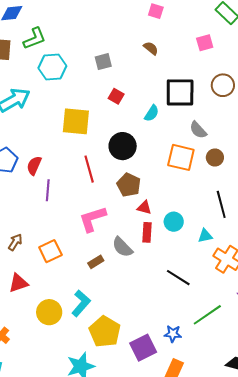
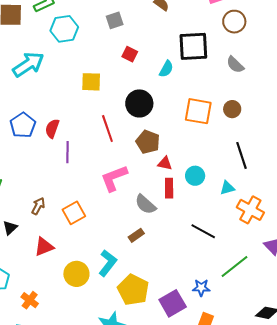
brown circle: (223, 85) -> (234, 22), moved
yellow square: (76, 121) -> (91, 82), size x0.7
gray semicircle: (198, 130) -> (235, 65), moved
brown rectangle: (96, 262) -> (136, 235), moved

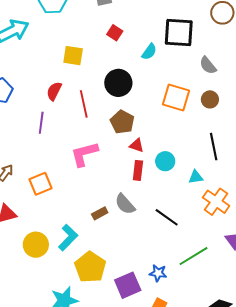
gray semicircle: (235, 65) -> (208, 65), moved
red semicircle: (52, 128) -> (54, 91), moved
gray semicircle: (145, 204) -> (125, 204), moved

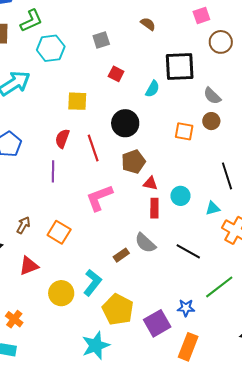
orange square: (176, 97) -> (184, 131), size x0.7
brown circle: (210, 99) -> (211, 121), moved
brown pentagon: (122, 122) -> (133, 162), turned 30
orange square: (41, 184) -> (59, 232), turned -30

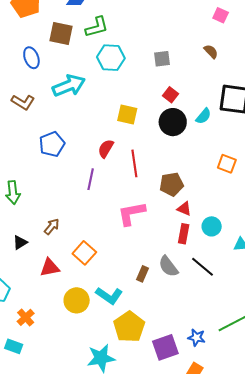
black circle: (125, 123) -> (173, 122), moved
orange square: (59, 232) -> (84, 253), moved
black line: (188, 251) -> (203, 267), moved
brown rectangle: (121, 255) -> (143, 274), turned -42
cyan L-shape: (92, 283) -> (109, 296), turned 76

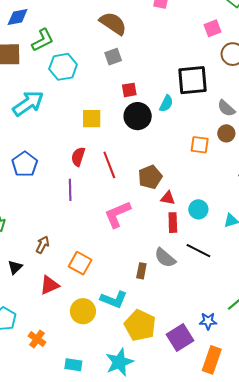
brown semicircle: (211, 52) -> (113, 23), moved, size x1.8
red square: (170, 95) -> (129, 90), turned -35
cyan rectangle: (14, 346) -> (73, 365), moved

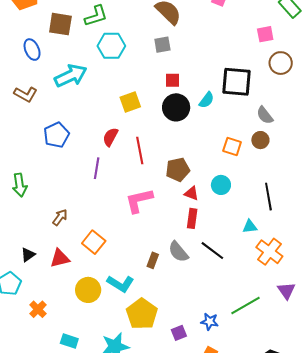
yellow square: (92, 119) -> (130, 102), turned -30
cyan circle: (198, 209) -> (221, 185), moved
black triangle: (15, 267) -> (28, 255), moved
purple square: (180, 338) -> (179, 333), size x0.6

